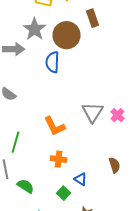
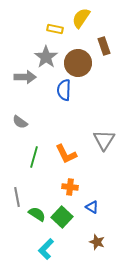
green line: (16, 142) -> (34, 157), moved
green square: (64, 193) -> (62, 217), moved, size x1.5

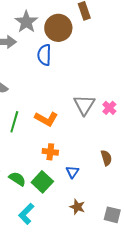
orange L-shape: (66, 154) -> (46, 119), turned -35
blue triangle: (92, 207) -> (72, 172), turned 32

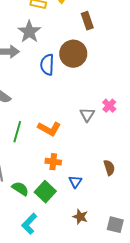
brown circle: (58, 28) -> (73, 54), moved
gray triangle: (84, 105) -> (87, 115), size x0.7
pink cross: (109, 108) -> (109, 106), moved

